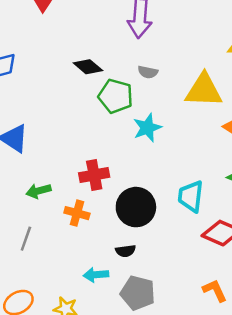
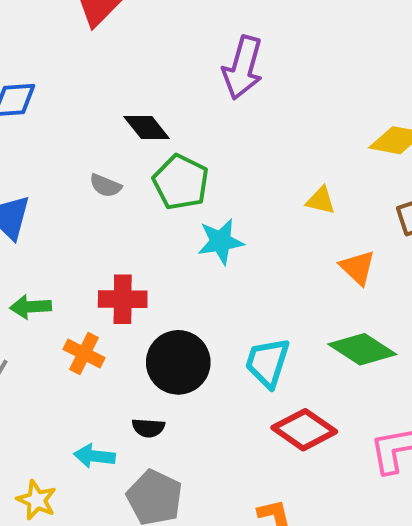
gray semicircle: (148, 72) -> (105, 186), moved
yellow triangle: (204, 90) -> (321, 200), size x0.5

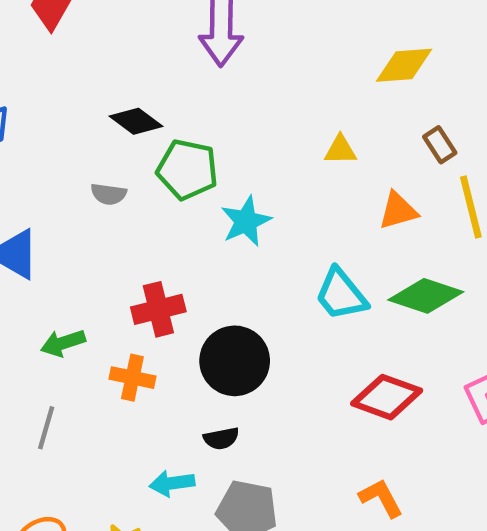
orange triangle: (358, 268) -> (398, 211), turned -45
cyan trapezoid: (267, 363) -> (341, 295), moved, turned -42

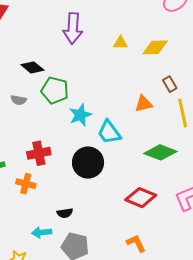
yellow triangle: (340, 150) -> (120, 43), moved
orange triangle: (398, 211) -> (144, 104), moved
cyan trapezoid: (341, 295) -> (109, 132), moved
black circle: (235, 361) -> (88, 163), moved

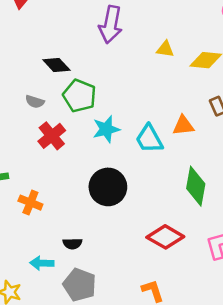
cyan trapezoid: (109, 132) -> (149, 139), moved
green diamond: (160, 152) -> (196, 186), turned 72
red cross: (39, 153) -> (52, 136), moved, turned -35

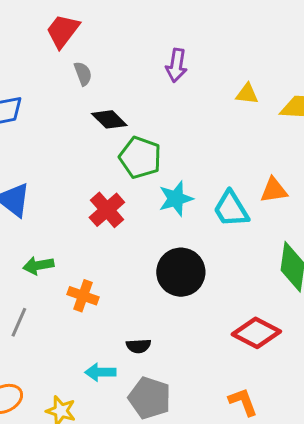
purple arrow: (111, 25) -> (176, 65), size x0.7
gray semicircle: (35, 102) -> (83, 74), moved, turned -126

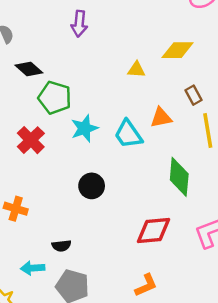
yellow triangle: (247, 94) -> (136, 70), moved
black circle: (181, 272) -> (92, 186), size x0.7
red diamond: (256, 333) -> (154, 230), turned -30
orange L-shape: (243, 402) -> (146, 285), turned 90

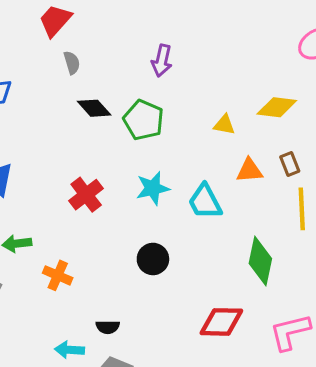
green pentagon: (55, 98) -> (144, 120), moved
orange triangle: (161, 118) -> (250, 170), moved

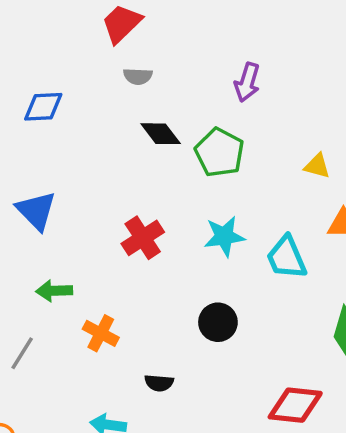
gray semicircle: (72, 63) -> (138, 76), turned 105
black semicircle: (108, 327) -> (159, 383), moved

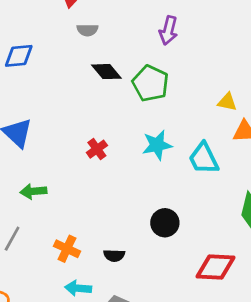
yellow triangle: (317, 166) -> (227, 102), moved
red cross: (143, 238) -> (97, 149), size x0.7
black circle: (218, 322) -> (165, 223), moved
orange cross: (101, 333) -> (67, 249), moved

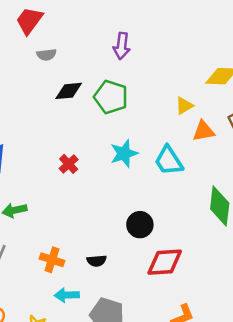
black diamond: (106, 72) -> (69, 91), turned -48
yellow triangle: (227, 102) -> (184, 106), turned -36
red diamond: (215, 267) -> (165, 262), moved

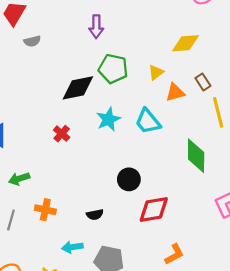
black diamond: (69, 91) -> (78, 88), moved, size x1.4
green pentagon: (111, 97) -> (113, 69), moved
orange cross: (52, 260) -> (45, 210), moved

